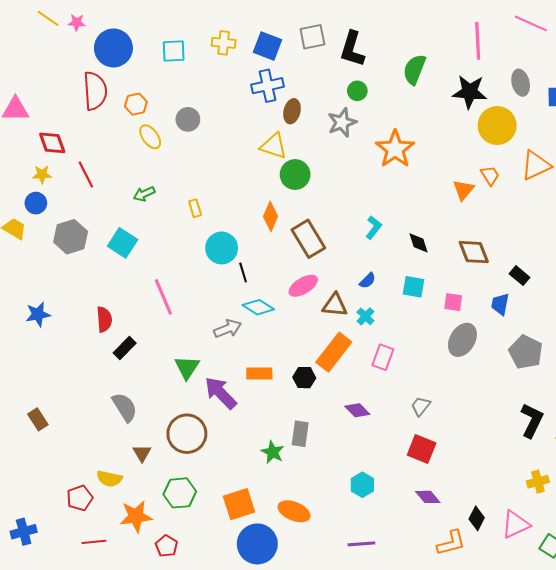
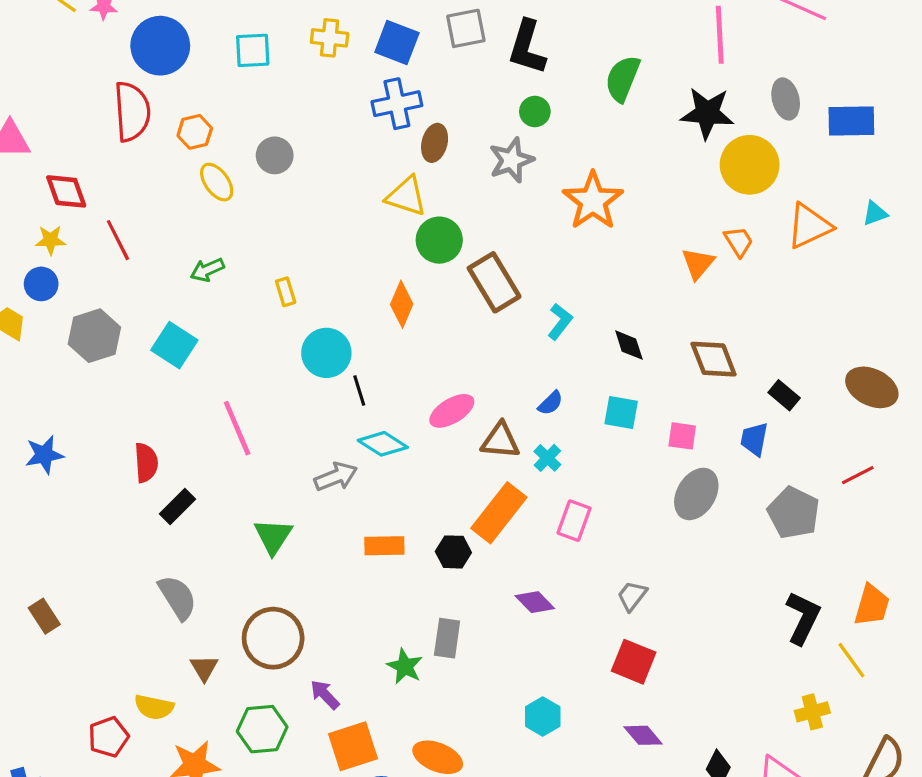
brown rectangle: (308, 239) -> (494, 282), moved
purple arrow: (221, 393) -> (325, 695), moved, size x0.6

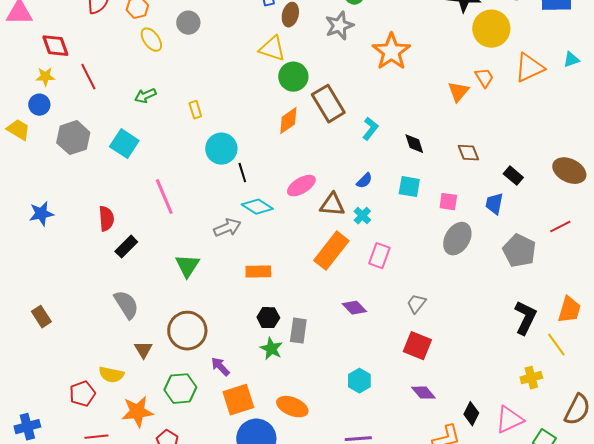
orange diamond: (402, 304) -> (288, 121), moved, turned 32
brown diamond: (714, 359) -> (468, 153), size x0.7
black hexagon: (453, 552) -> (268, 318), moved

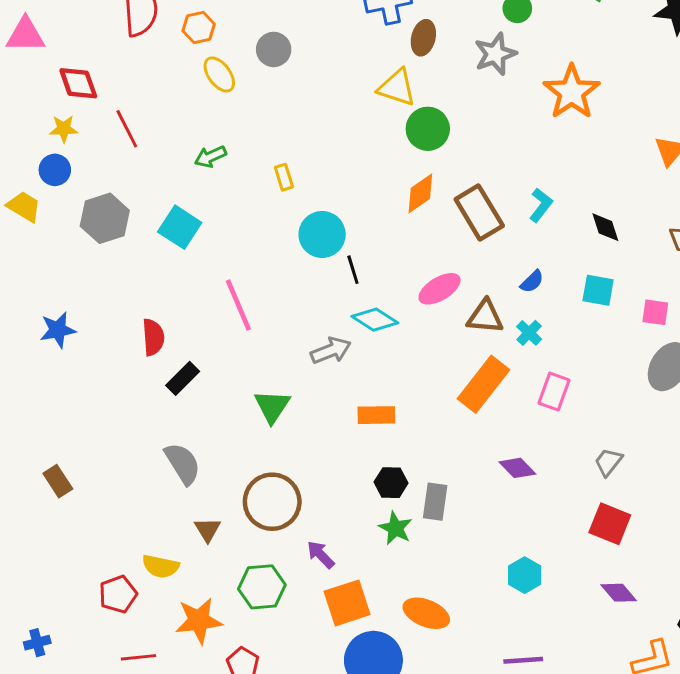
brown rectangle: (328, 104) -> (479, 212), moved
blue cross: (27, 427) -> (37, 643), size x0.7

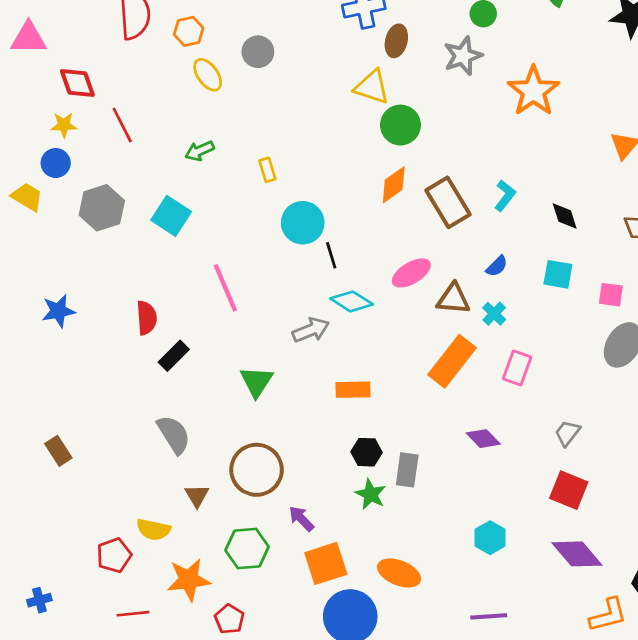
purple diamond: (619, 593) -> (577, 554), size x1.5

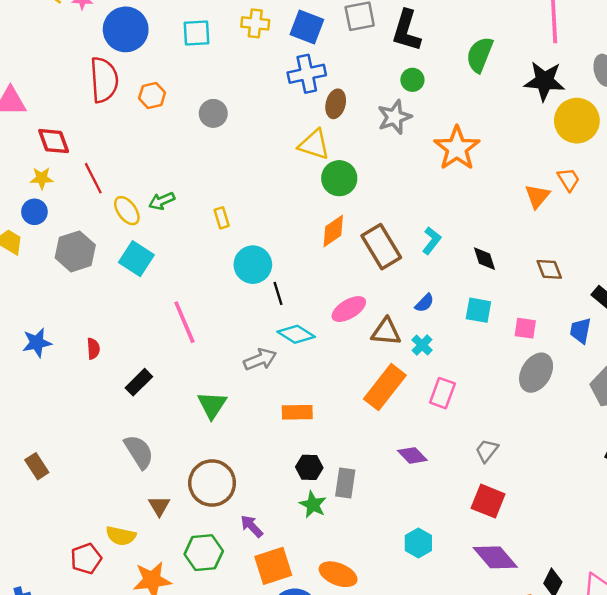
yellow ellipse: (208, 75) -> (127, 211), moved
red semicircle: (147, 318) -> (93, 349), moved, size x0.7

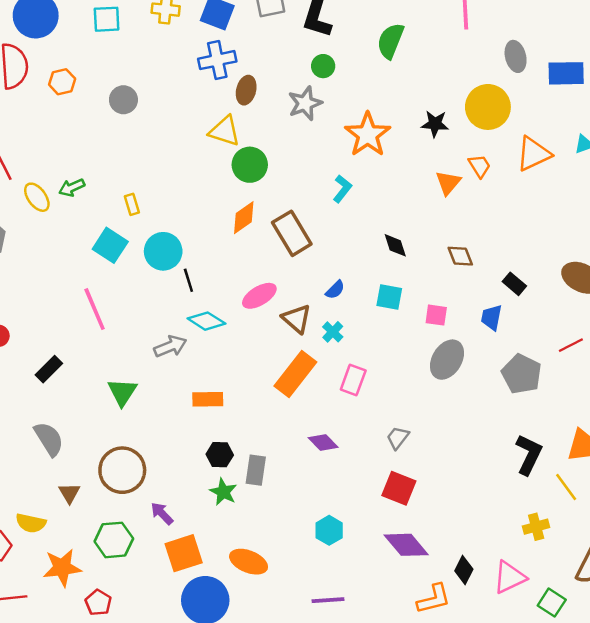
black star: (544, 81) -> (435, 124), moved, size x0.7
cyan L-shape: (432, 241) -> (342, 189), moved
cyan square: (136, 259) -> (110, 245), moved
brown triangle: (386, 332) -> (297, 319), turned 36

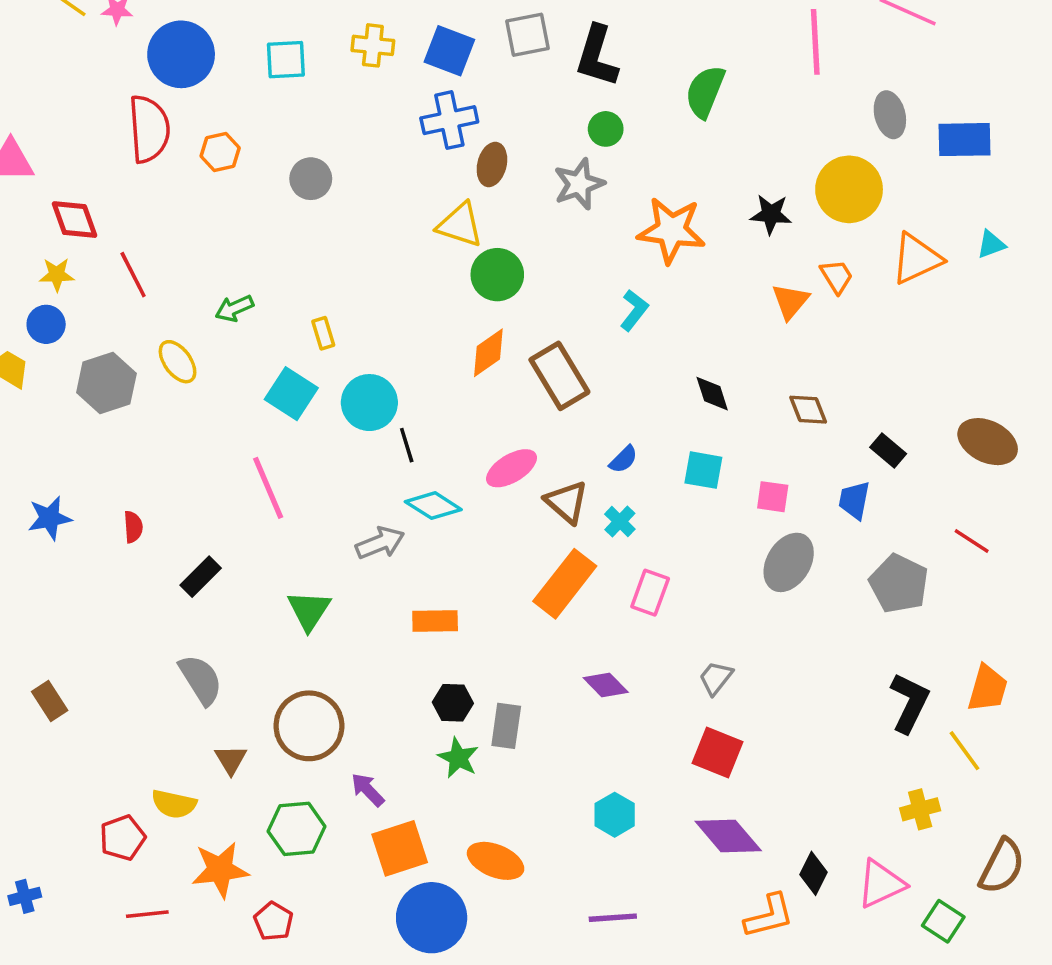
orange star: (368, 135) -> (671, 230), turned -30
yellow ellipse: (37, 197) -> (178, 362), moved
red line: (571, 345) -> (972, 541), turned 60

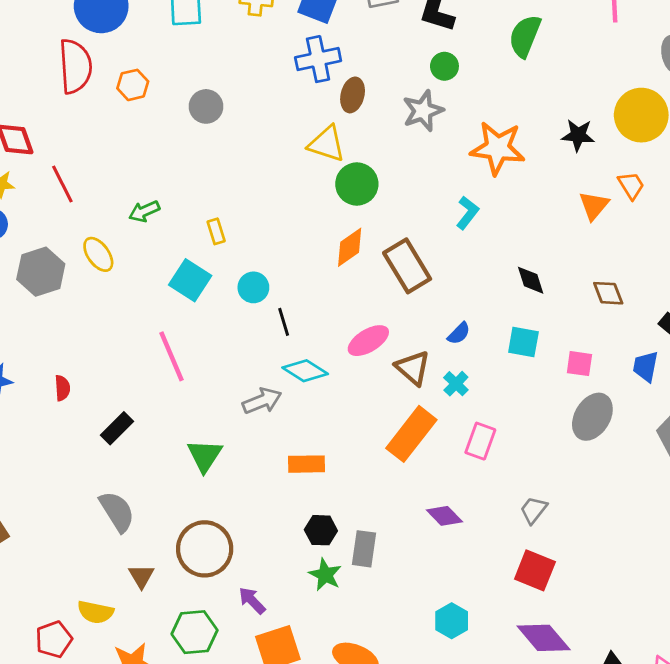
cyan circle: (369, 403) -> (253, 287), size x0.7

